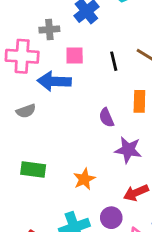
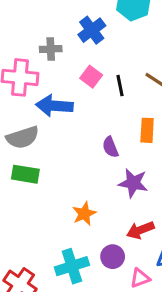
pink square: (75, 56) -> (91, 77), moved, turned 36
gray semicircle: (26, 111) -> (23, 137), size x1.5
green rectangle: (33, 170) -> (25, 174), moved

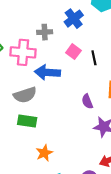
orange star: (84, 214) -> (44, 153), moved

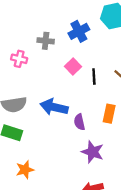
pink cross: (23, 52) -> (19, 59), size x0.6
blue arrow: (47, 72) -> (54, 107), moved

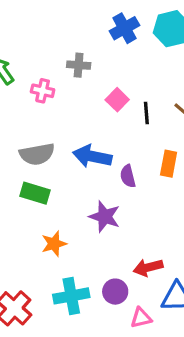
blue cross: (79, 31) -> (124, 28), moved
purple star: (93, 152) -> (105, 217), moved

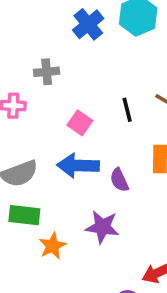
pink square: (117, 100) -> (80, 123), moved
orange star: (54, 244) -> (52, 246), moved

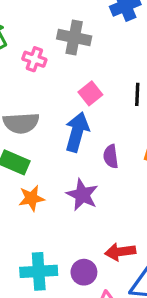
gray cross: (47, 72) -> (74, 38), size x1.4
blue arrow: (78, 166) -> (77, 132), turned 87

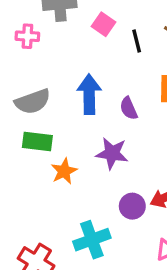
pink square: (90, 93) -> (103, 24), moved
purple circle: (84, 272) -> (132, 206), moved

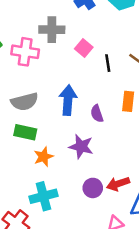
pink cross: (27, 36) -> (25, 52), size x1.5
cyan cross: (92, 240) -> (43, 196), moved

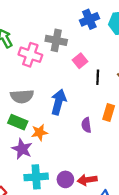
purple semicircle: (97, 114) -> (86, 125), moved
purple star: (81, 147) -> (22, 149), moved
orange star: (43, 157) -> (39, 132), moved
cyan cross: (43, 196) -> (36, 177), moved

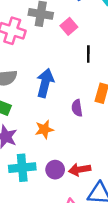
pink square: (80, 61) -> (69, 26), moved
orange star: (39, 132) -> (44, 129), moved

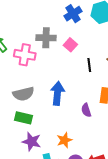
orange star: (44, 129) -> (65, 140), moved

